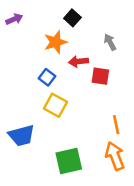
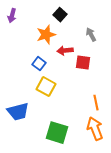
purple arrow: (14, 19) -> (12, 16), turned 128
green square: (69, 161) -> (57, 133), turned 30

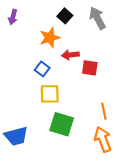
gray arrow: (91, 35) -> (97, 18), moved, size x1.5
yellow square: (46, 87) -> (50, 94), turned -30
blue trapezoid: (18, 112) -> (16, 136), moved
green square: (57, 133) -> (62, 124), moved

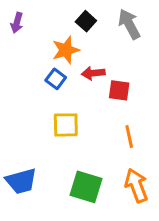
blue square: (42, 69) -> (56, 79), moved
orange line: (104, 111) -> (129, 136), moved
green square: (62, 124) -> (86, 187), moved

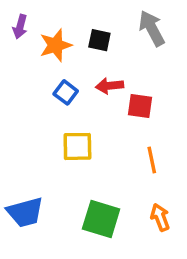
black square: (86, 21) -> (99, 40), moved, turned -30
orange star: (66, 50) -> (56, 45), moved
orange arrow: (136, 185) -> (160, 217), size x0.7

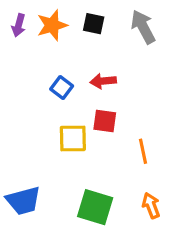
black square: (99, 40) -> (94, 24), moved
orange star: (56, 45) -> (52, 25), moved
red square: (140, 106) -> (105, 121), moved

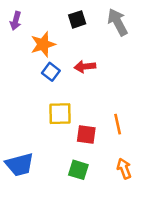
black square: (94, 24) -> (77, 19), turned -30
orange star: (52, 25) -> (43, 44), moved
red square: (105, 121) -> (86, 135), moved
green square: (95, 207) -> (78, 170), size x0.7

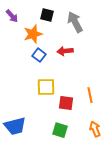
black square: (77, 19) -> (47, 15), moved, turned 32
purple arrow: (16, 21) -> (12, 16), turned -56
gray arrow: (118, 22) -> (75, 22), moved

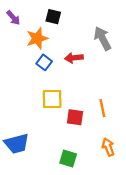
gray arrow: (75, 22) -> (102, 38), moved
green square: (60, 130) -> (68, 158), moved

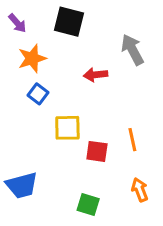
black square: (53, 17) -> (69, 22), size x1.5
orange star: (37, 38) -> (32, 58), moved
blue square: (44, 62) -> (38, 94), moved

